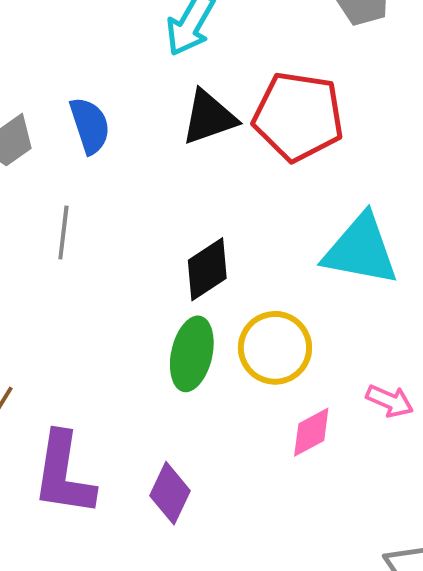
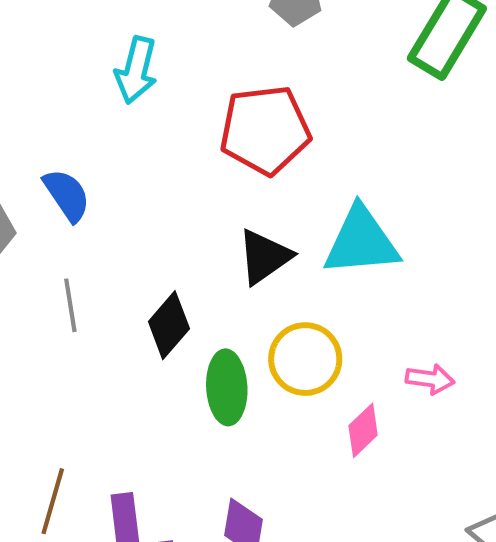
black triangle: (209, 117) -> (264, 257), moved
black diamond: (207, 269) -> (169, 325), moved

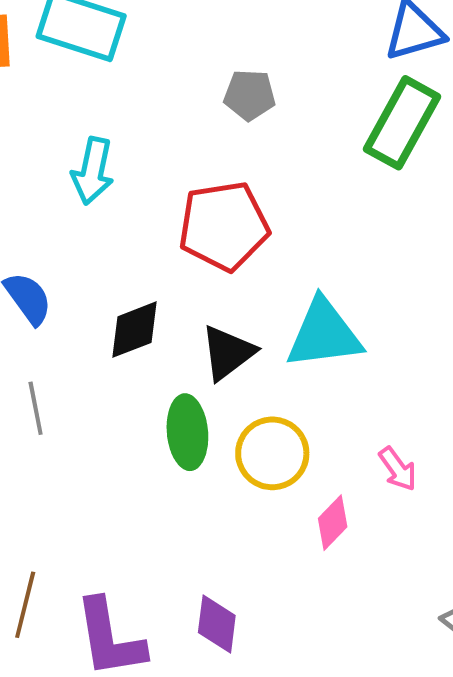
black diamond: (169, 325) -> (134, 330), moved, turned 30
pink arrow: (430, 379) -> (398, 469), turned 48
green ellipse: (227, 387) -> (187, 432), moved

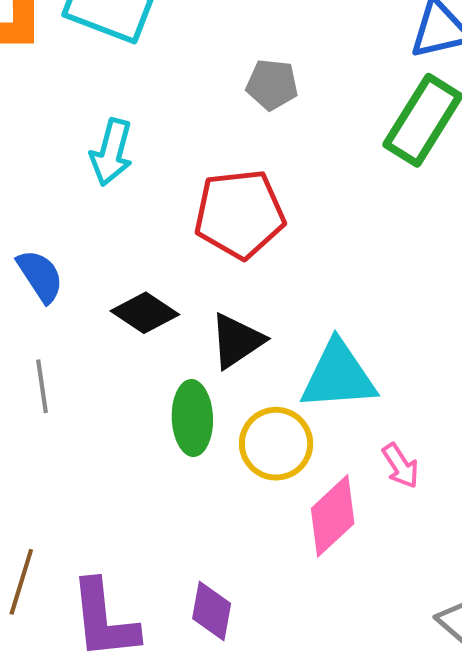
black diamond: (134, 330) -> (145, 313), turned 52
cyan triangle: (324, 334) -> (338, 376), moved
pink diamond: (333, 523) -> (333, 516), size x1.5

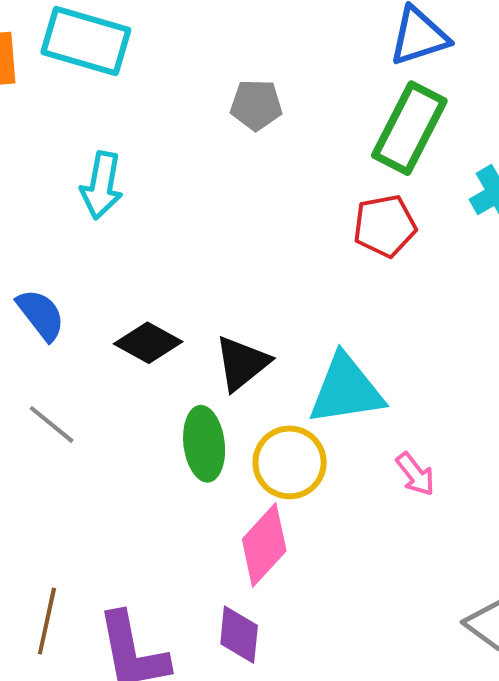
red pentagon: (239, 214) -> (385, 226), moved, size x0.7
gray line: (42, 386) -> (52, 424), turned -38
pink diamond: (333, 516) -> (264, 545), moved

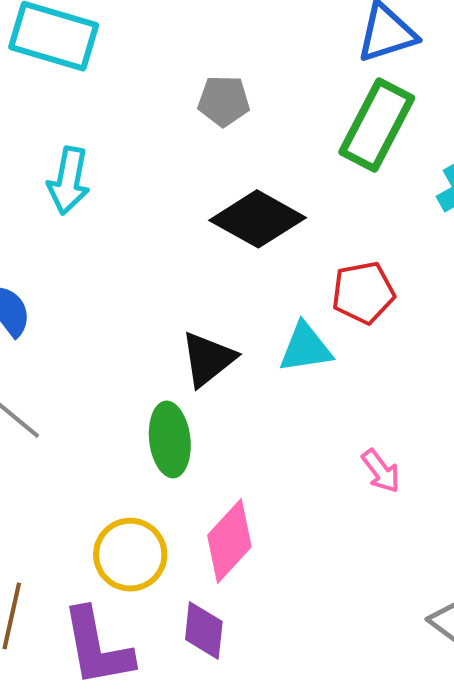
red pentagon: (385, 226) -> (363, 293), moved
black diamond: (148, 343) -> (258, 219), moved, size x1.4
cyan triangle: (346, 390) -> (305, 348), moved, size x0.7
yellow circle: (290, 462) -> (130, 555), moved

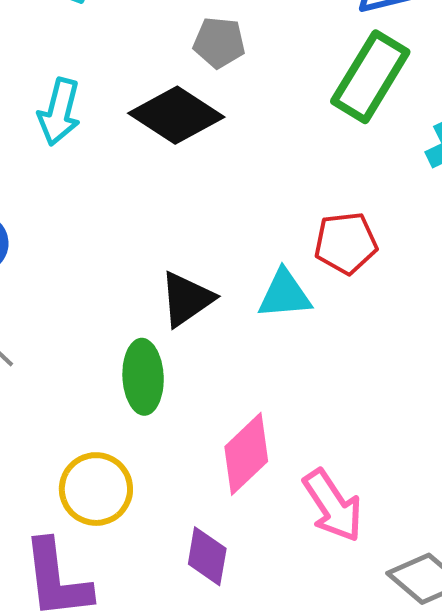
black diamond: (258, 219) -> (176, 115), moved
pink arrow: (381, 471) -> (333, 506), moved, size x1.6
pink diamond: (229, 541) -> (246, 454), moved
purple diamond: (204, 630) -> (207, 556), moved

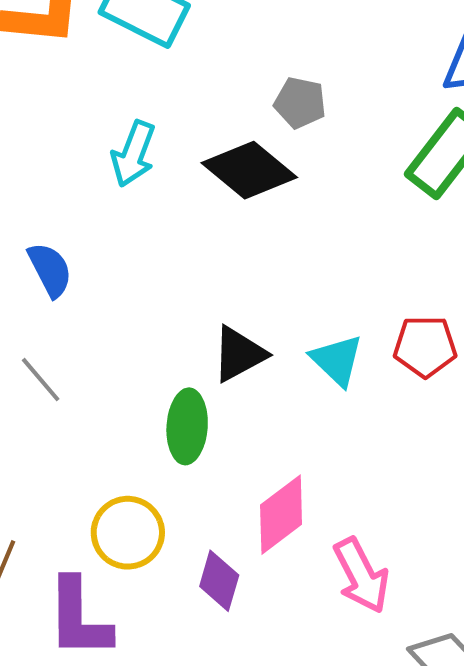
red pentagon: (346, 243) -> (425, 346), moved
cyan triangle: (285, 294) -> (337, 360), turned 42
purple diamond: (207, 556) -> (219, 581), moved

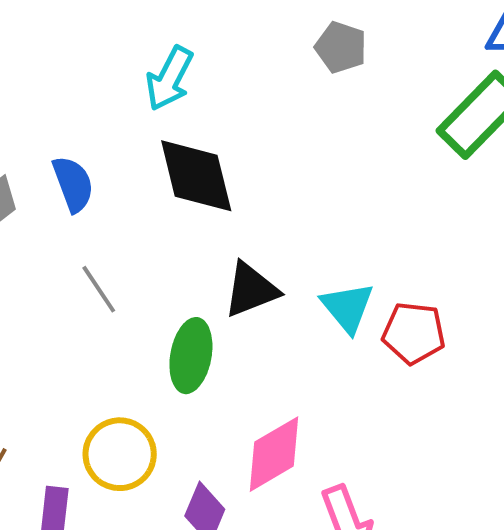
black diamond: (249, 170) -> (196, 176), moved, turned 30
red pentagon: (425, 346) -> (414, 333), moved
gray line: (41, 380) -> (99, 289), moved

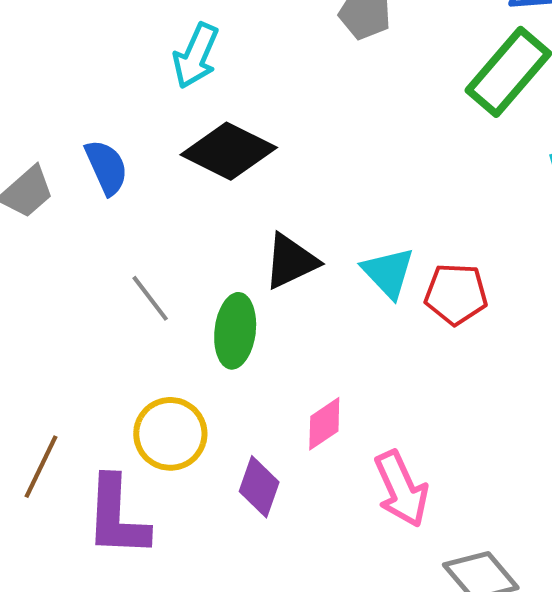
black diamond: (196, 176) -> (229, 151), turned -46
gray line: (99, 289) -> (150, 298), moved
pink diamond: (274, 454) -> (324, 424), size x0.7

